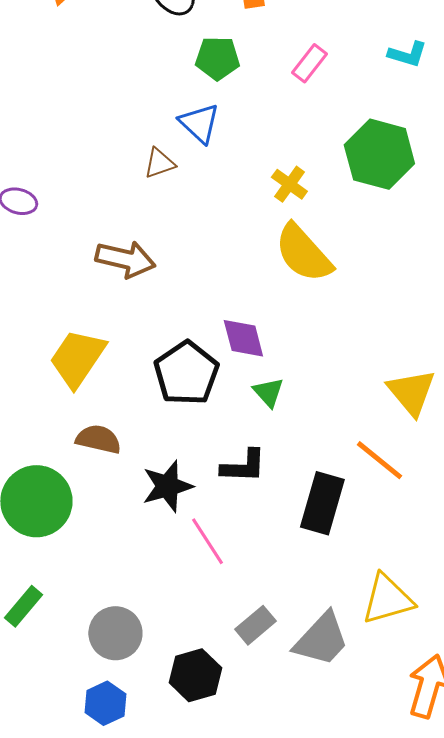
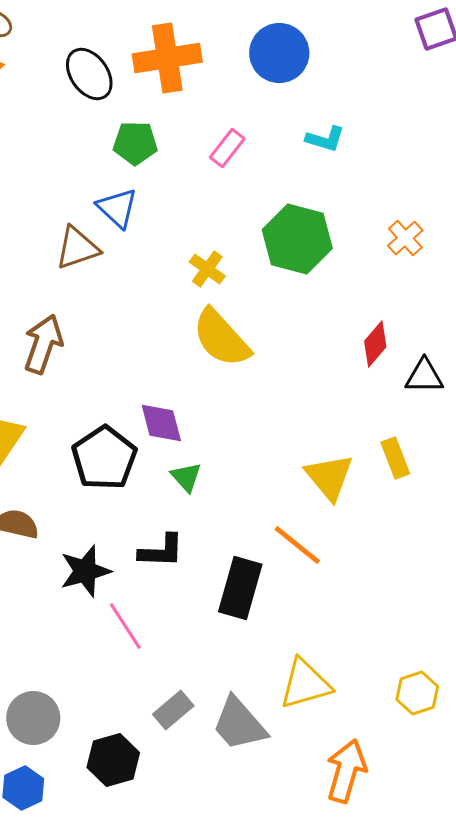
brown triangle: (159, 163) -> (77, 248), size x1.4
brown arrow: (125, 259) -> (43, 344), turned -84
gray trapezoid: (321, 639) -> (239, 724), turned 96

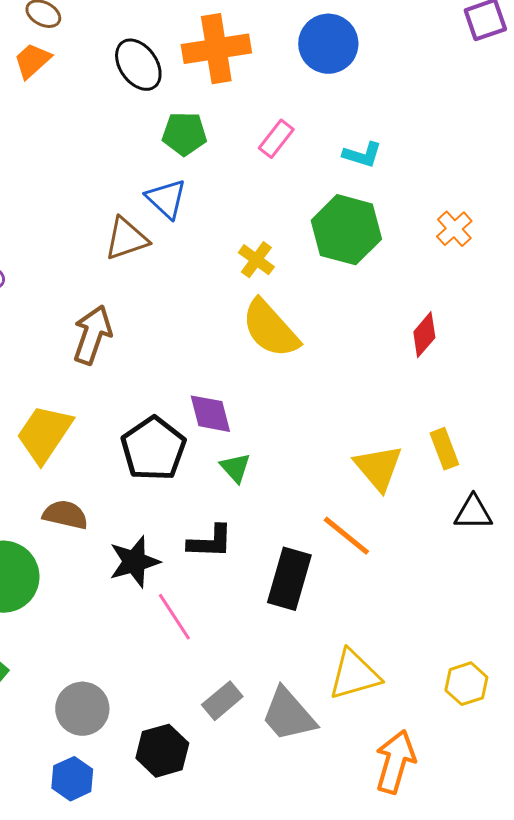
cyan L-shape: (325, 139) -> (362, 155), moved
black triangle: (424, 376) -> (473, 513), moved

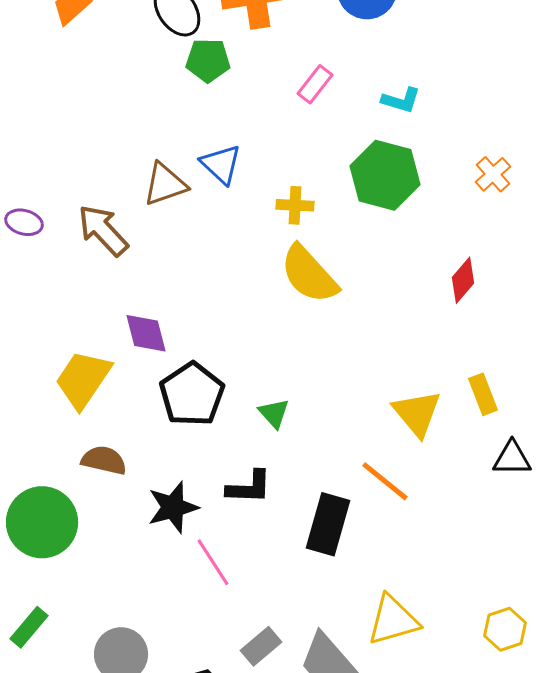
green pentagon: (184, 134) -> (208, 60), moved
blue triangle: (166, 199) -> (221, 164), moved
yellow cross: (256, 260) -> (295, 205), turned -33
brown arrow: (92, 335) -> (103, 230), moved, turned -62
purple diamond: (210, 414) -> (146, 333), moved

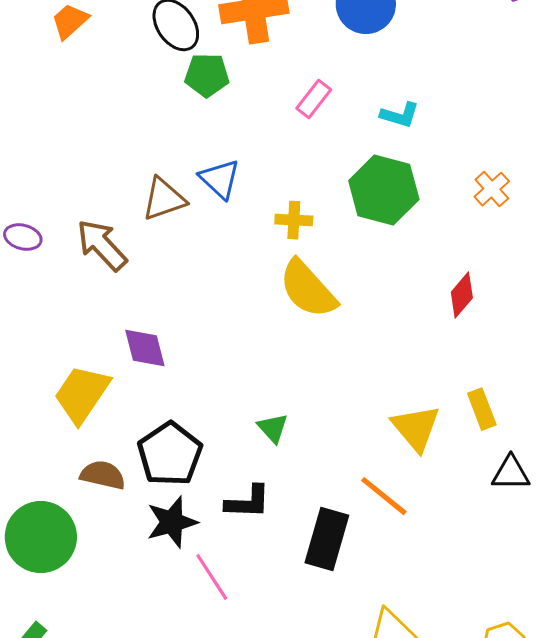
black pentagon: (192, 394) -> (170, 454), moved

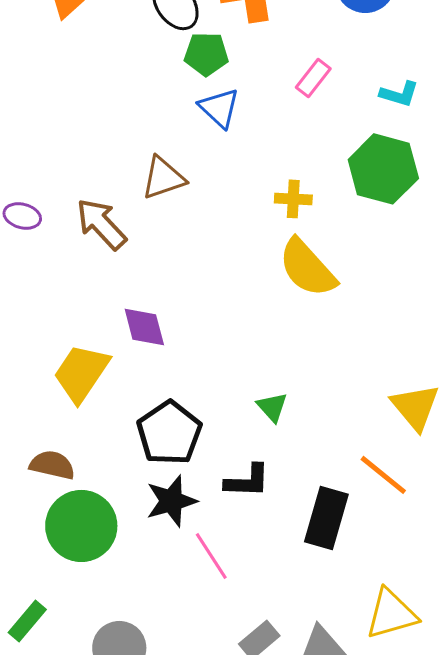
blue triangle: (220, 179) -> (219, 108), moved
brown semicircle: (103, 475) -> (52, 465), moved
green circle: (41, 537) -> (81, 526), moved

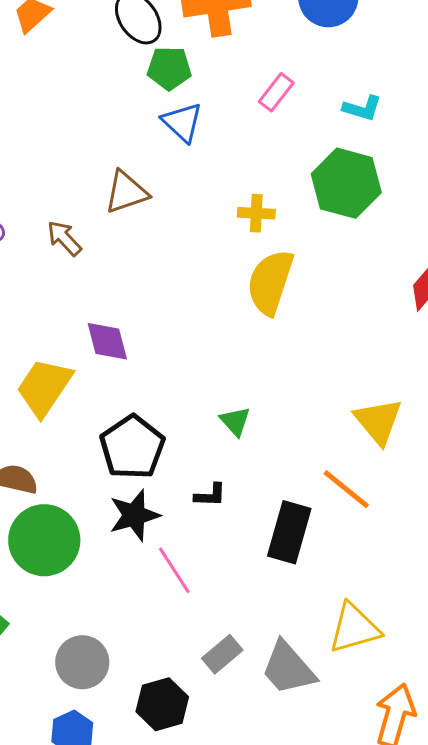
brown arrow: (101, 224) -> (64, 238), size x0.7
yellow semicircle: (307, 268) -> (270, 282), turned 60
black L-shape: (247, 481) -> (210, 495), size x0.7

